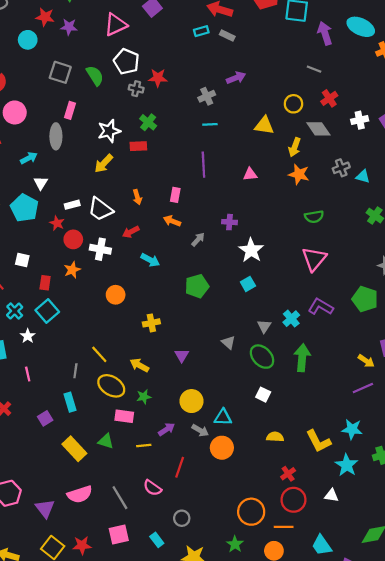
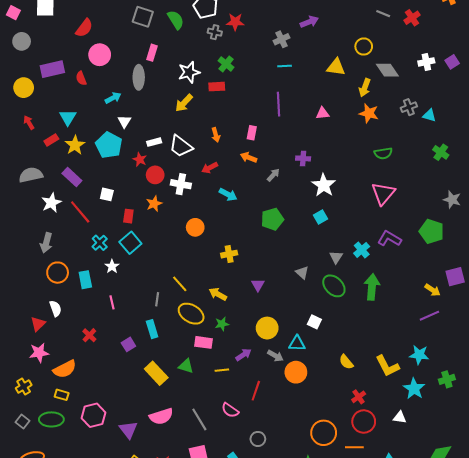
red cross: (329, 98) -> (412, 18), moved
white square: (263, 395) -> (314, 322), moved
yellow semicircle: (275, 437) -> (346, 362), turned -133

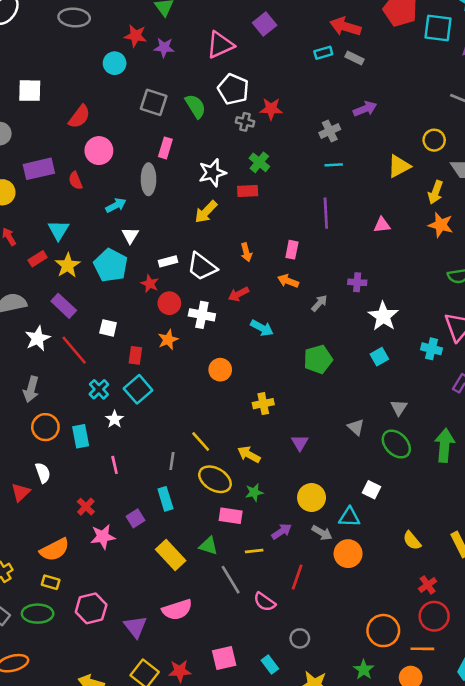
yellow triangle: (336, 67) -> (399, 166), turned -36
cyan cross: (362, 250) -> (432, 349), moved, turned -35
pink star: (39, 353) -> (103, 537), moved
gray line: (199, 419) -> (231, 580), moved

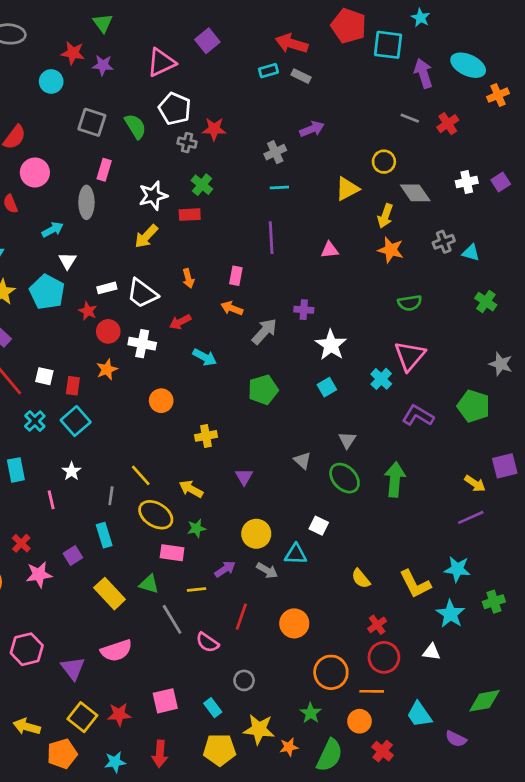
gray arrow: (319, 303) -> (264, 331), size x1.5
white square: (108, 328) -> (44, 376), moved
cyan cross: (432, 349) -> (381, 379), turned 30
white star: (115, 419) -> (72, 471), moved
orange circle: (348, 554) -> (294, 623), moved

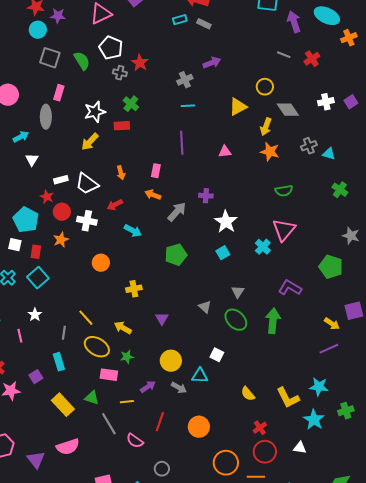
cyan circle: (51, 81) -> (38, 30), moved
red star: (214, 129) -> (140, 63), turned 30
cyan pentagon: (47, 292) -> (26, 220), moved
purple L-shape: (418, 416) -> (290, 288), moved

